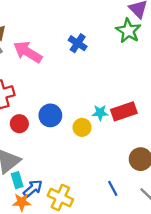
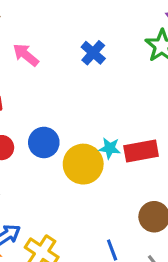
pink arrow: (28, 52) -> (26, 55), size x0.7
yellow circle: (82, 127) -> (83, 164), size x1.6

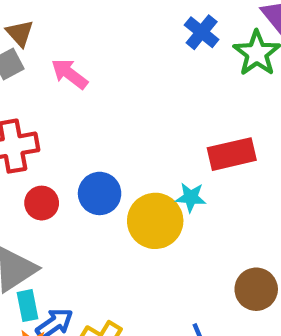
blue cross: (93, 53) -> (202, 32), moved
red rectangle: (141, 151) -> (232, 154), moved

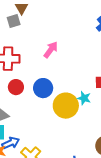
pink arrow: (70, 74) -> (51, 50), moved, turned 78

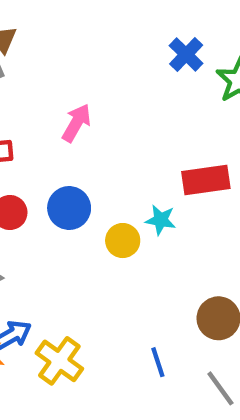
yellow circle: (66, 106) -> (123, 241), size x0.6

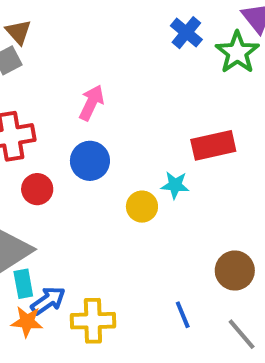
blue circle: (69, 208) -> (90, 161), moved
yellow cross: (59, 361) -> (93, 321), turned -33

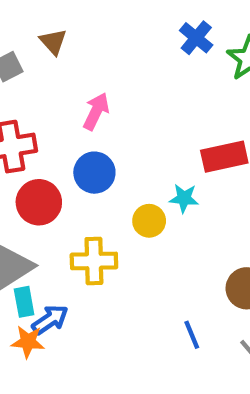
brown triangle: (18, 32) -> (53, 42), moved
red circle: (37, 189) -> (39, 202), size x1.4
yellow cross: (93, 321) -> (94, 261), moved

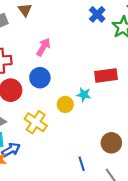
yellow cross: (94, 261) -> (36, 122), turned 30

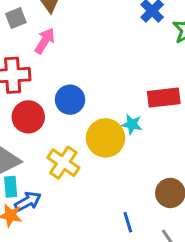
pink arrow: (43, 47) -> (45, 41), moved
yellow circle: (65, 104) -> (106, 138), size x1.6

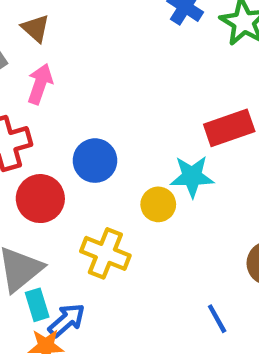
cyan star: (132, 124) -> (192, 177), size x1.4
yellow circle: (106, 138) -> (158, 204), size x0.6

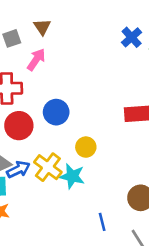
cyan star: (192, 177) -> (72, 176), moved
blue arrow: (67, 320) -> (18, 169), moved

